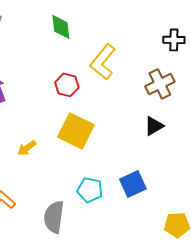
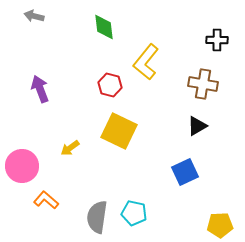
brown cross: (160, 84) -> (203, 84), turned 36
blue square: (133, 184) -> (185, 172), moved
cyan pentagon: (90, 190) -> (134, 213), moved

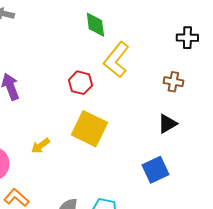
green diamond: (104, 27) -> (95, 25), moved
brown cross: (203, 84) -> (173, 82), size x0.7

